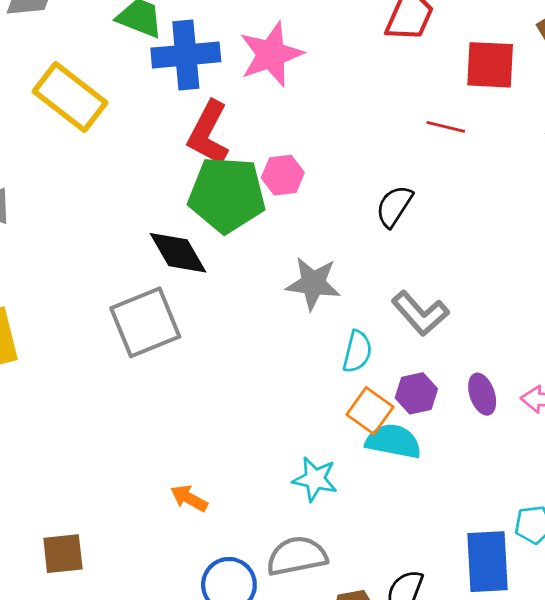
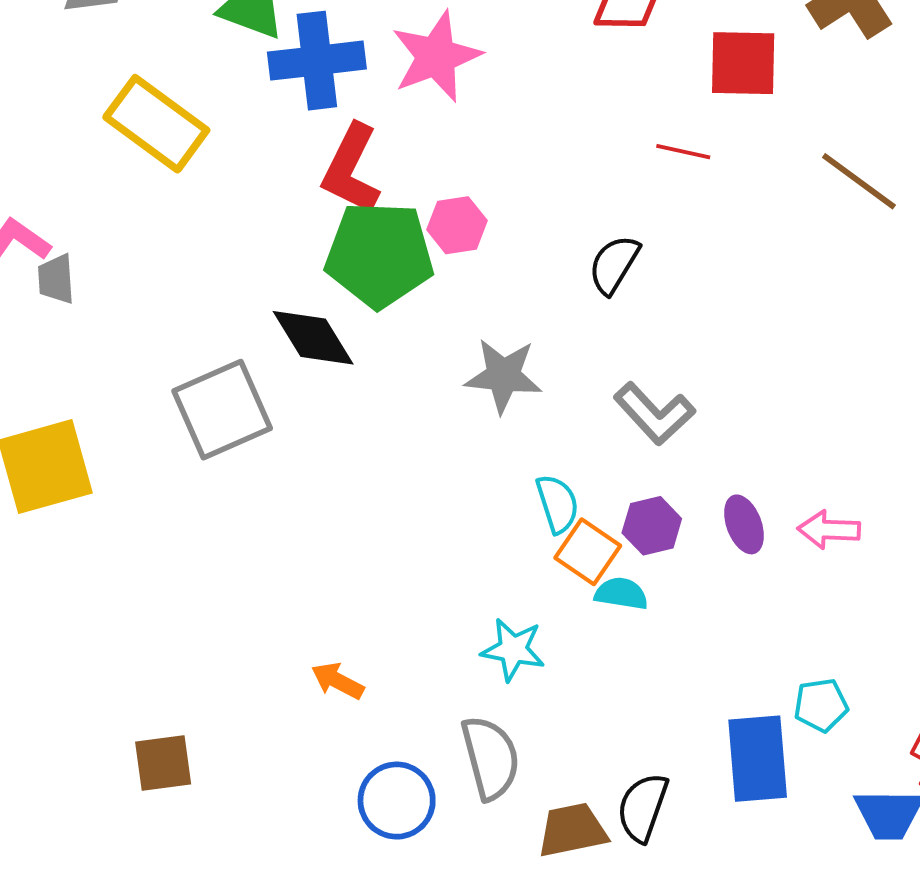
gray square: (145, 322) -> (222, 410), moved
cyan semicircle: (357, 352) -> (557, 504), moved, turned -30
cyan semicircle: (393, 441) -> (621, 594), size x0.7
gray semicircle: (297, 556) -> (490, 758), turned 88

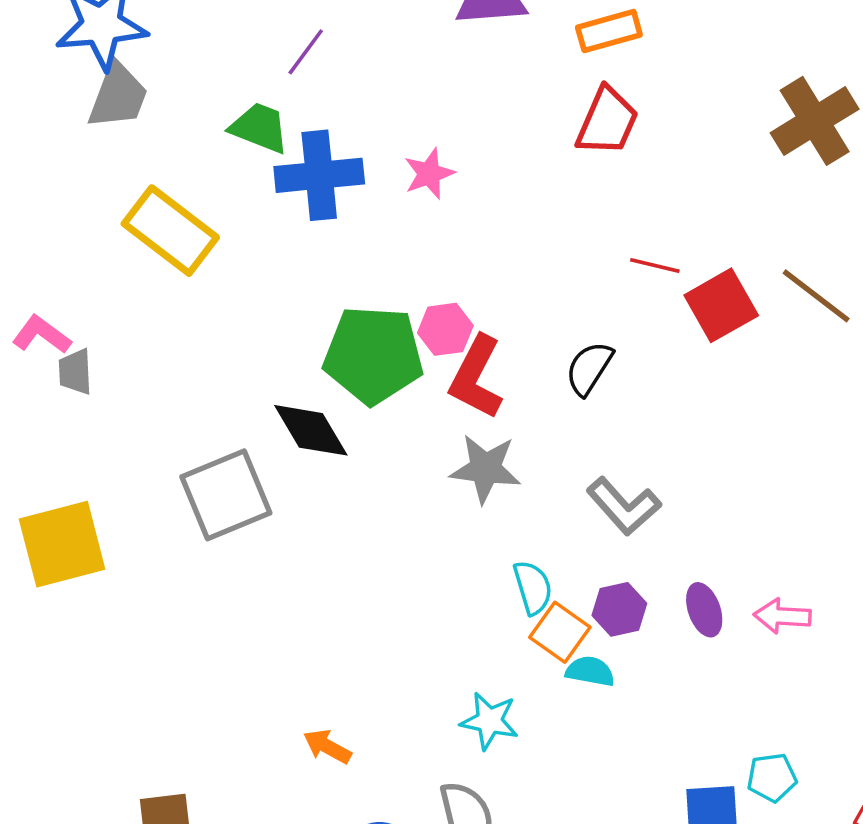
pink star: (436, 57) -> (429, 174), size x0.6
red square: (743, 63) -> (721, 305), moved, turned -32
red L-shape: (351, 169) -> (476, 377), moved

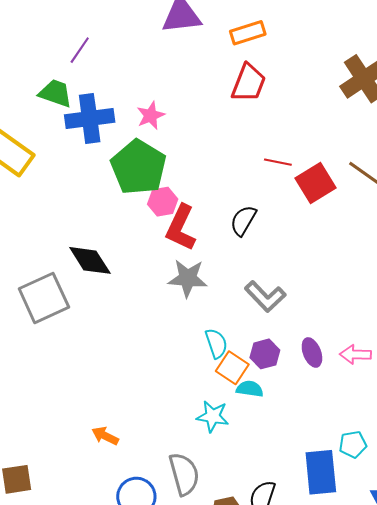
green pentagon: (373, 355) -> (139, 167), moved, turned 30
cyan star: (489, 721) -> (213, 416), moved

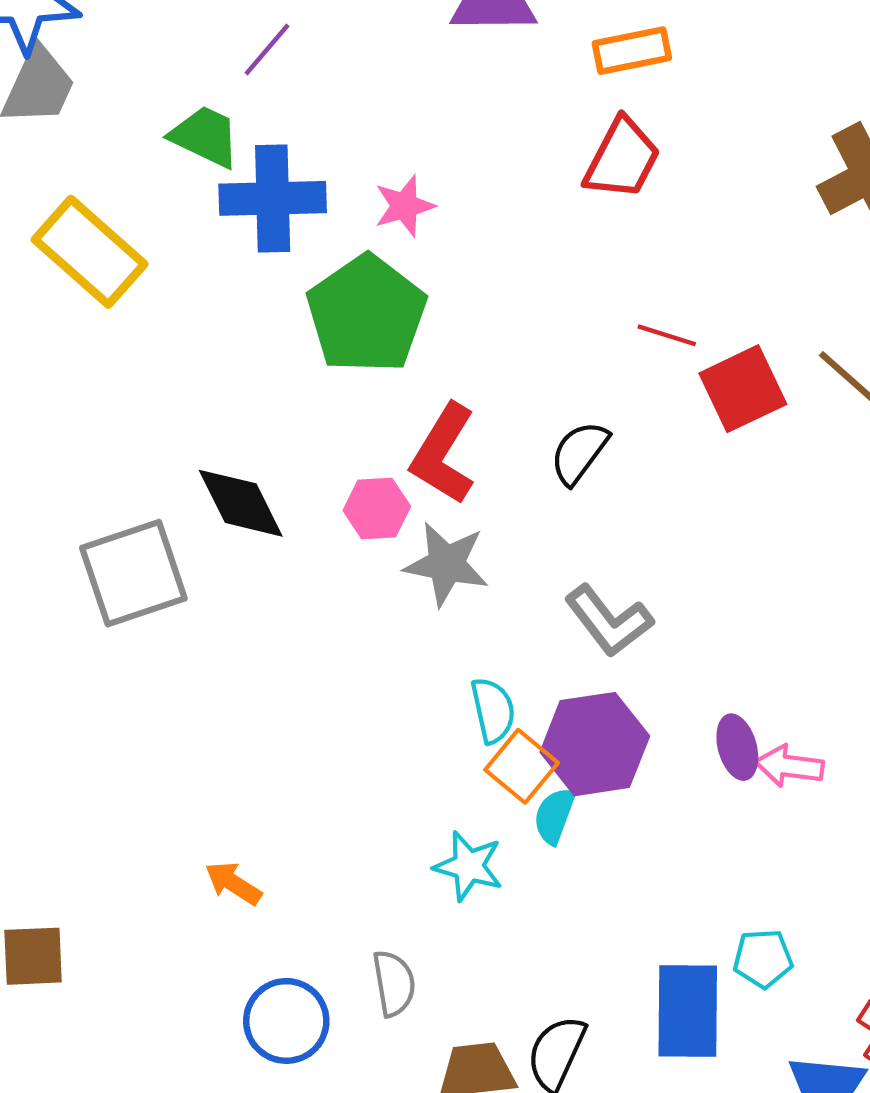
pink hexagon: (163, 202) -> (377, 508), moved
purple ellipse: (312, 352) -> (737, 747), moved
purple hexagon: (265, 354) -> (595, 744), size x1.6
cyan semicircle: (250, 389) -> (554, 816), turned -84
gray semicircle: (184, 474) -> (394, 983), size x0.7

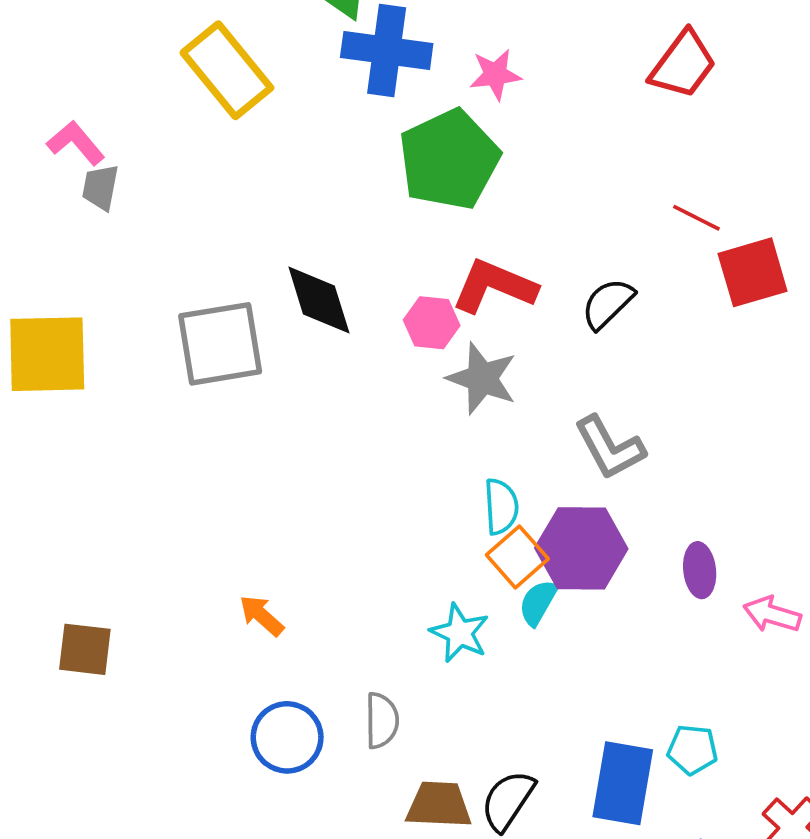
red L-shape: (443, 454) -> (494, 286), turned 72
pink arrow: (789, 766) -> (772, 614), moved

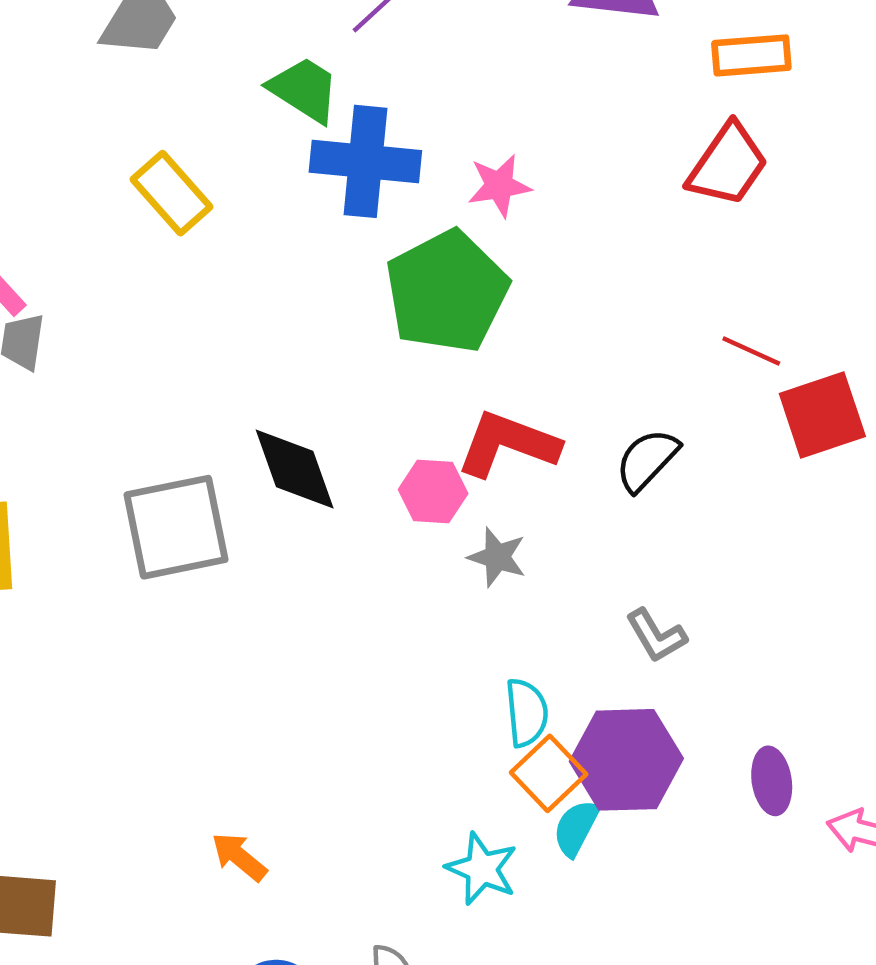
yellow rectangle: (227, 70) -> (172, 193), size x0.7
gray star: (482, 378) -> (497, 557), size x0.7
gray L-shape: (610, 448) -> (656, 636), size x0.7

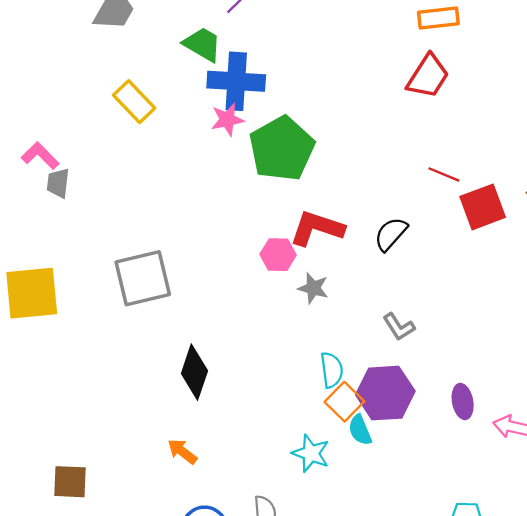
pink star: (499, 186) -> (227, 120), moved
black diamond: (295, 469) -> (194, 372), moved, turned 40
cyan semicircle: (576, 828) -> (360, 430), turned -48

